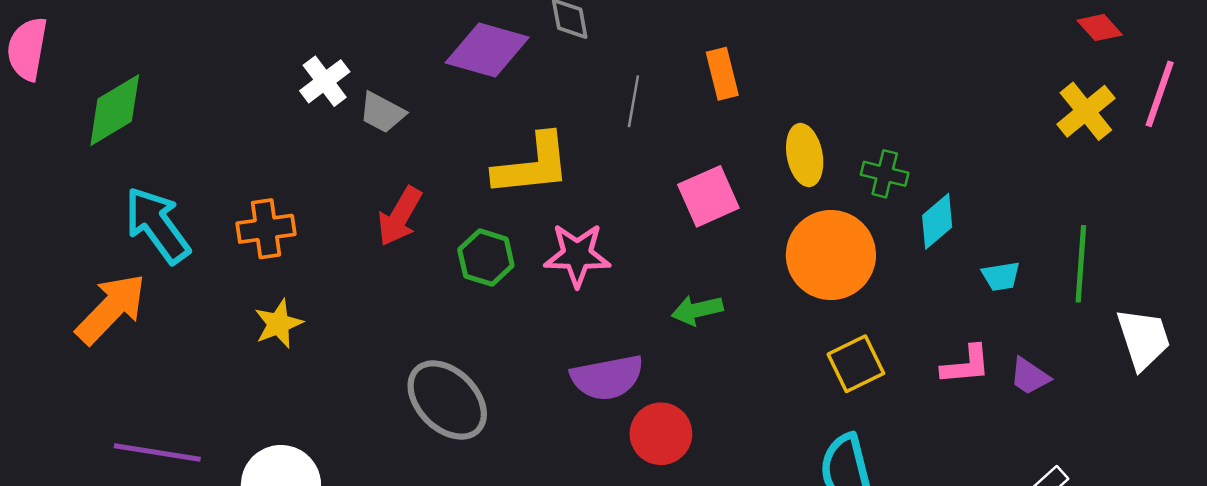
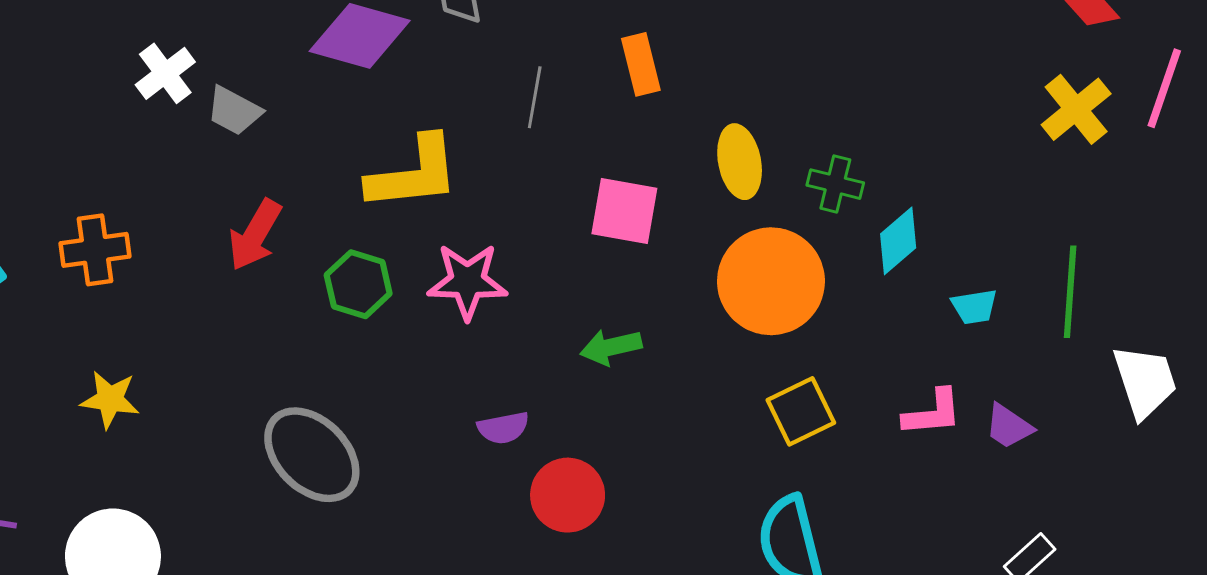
pink square: (708, 196) -> (624, 211), turned 34
yellow star: (278, 324) -> (110, 399), moved, turned 30
purple semicircle: (607, 378) -> (503, 428), size x0.6

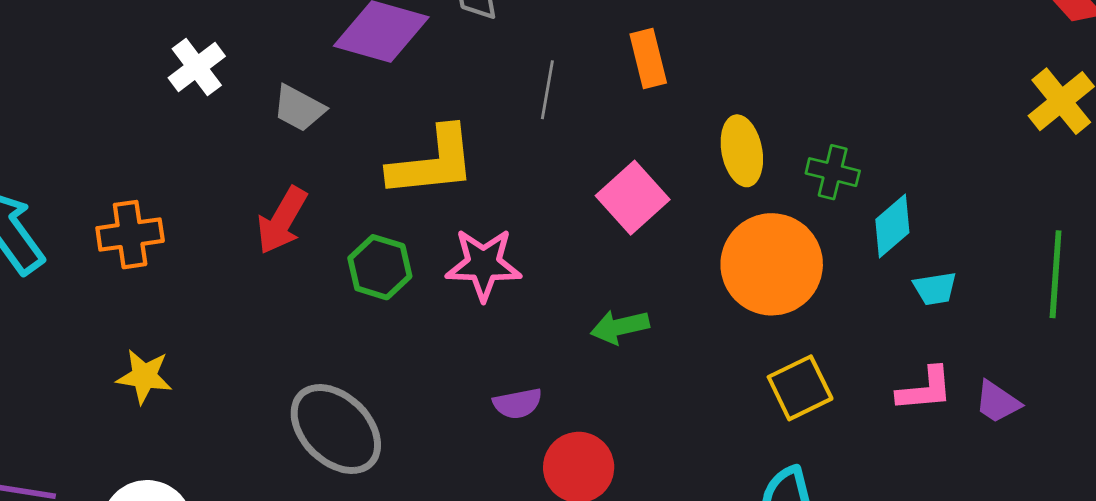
gray trapezoid: (234, 111) -> (299, 108), moved
pink square: (624, 211) -> (633, 198), turned 38
cyan trapezoid: (974, 307) -> (935, 288), moved

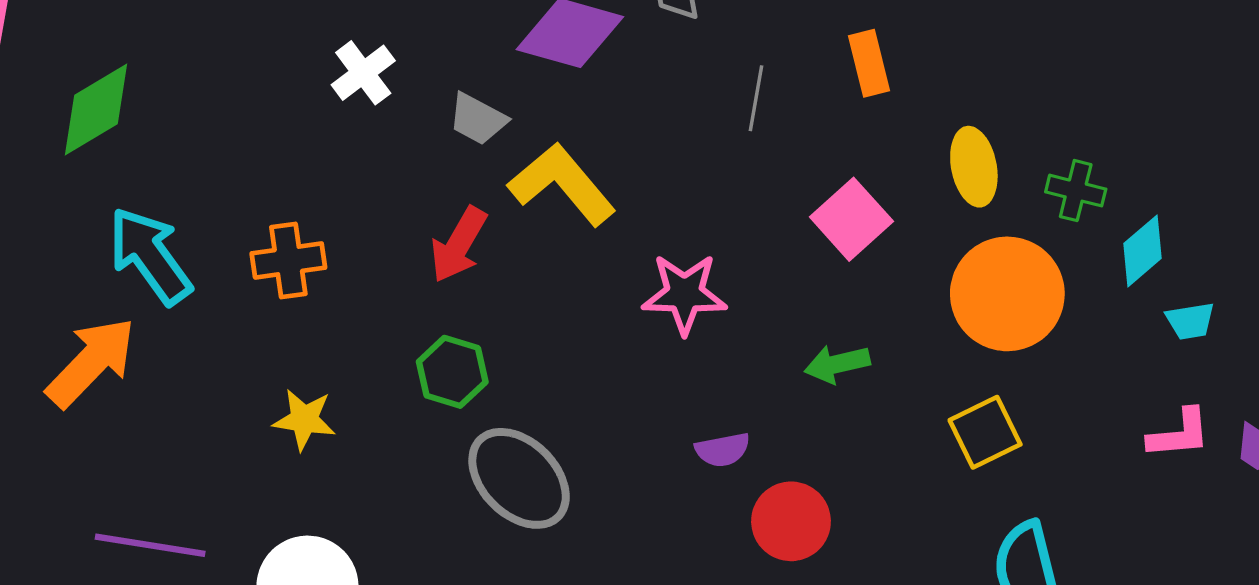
yellow L-shape: (432, 162) -> (562, 184), moved, turned -124
green hexagon: (380, 267) -> (452, 372), moved
yellow square: (800, 388) -> (985, 432), moved

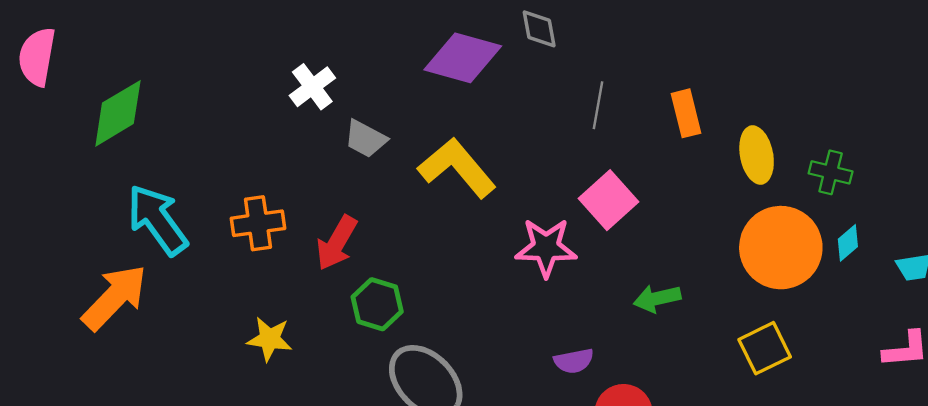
orange rectangle: (869, 63) -> (686, 113), moved
gray trapezoid: (478, 119) -> (366, 139), moved
pink square: (851, 219) -> (608, 200), moved
red arrow: (459, 245) -> (337, 243), moved
cyan diamond: (1142, 251) -> (848, 243), moved, size x0.7

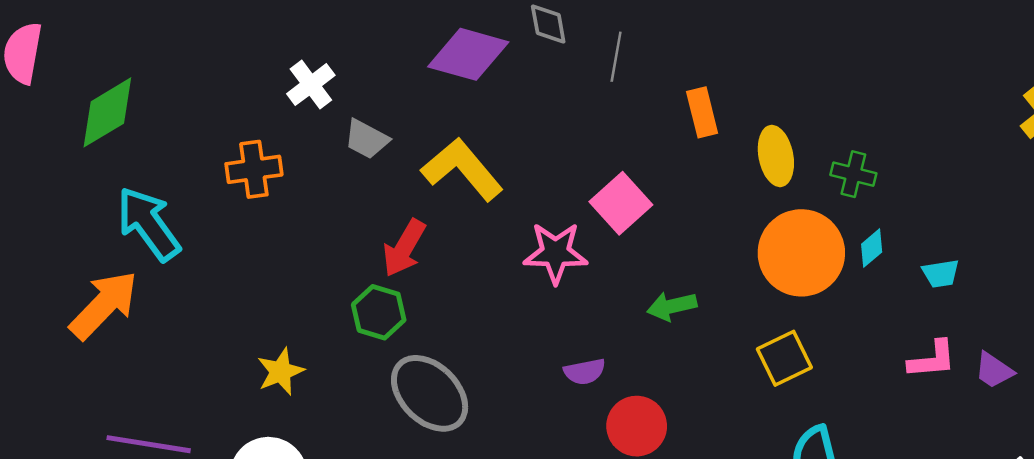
gray line: (598, 105) -> (616, 57), moved
orange cross: (258, 223) -> (254, 169), moved
red arrow: (337, 243) -> (404, 248), moved
yellow star: (270, 339) -> (281, 372), moved, turned -30

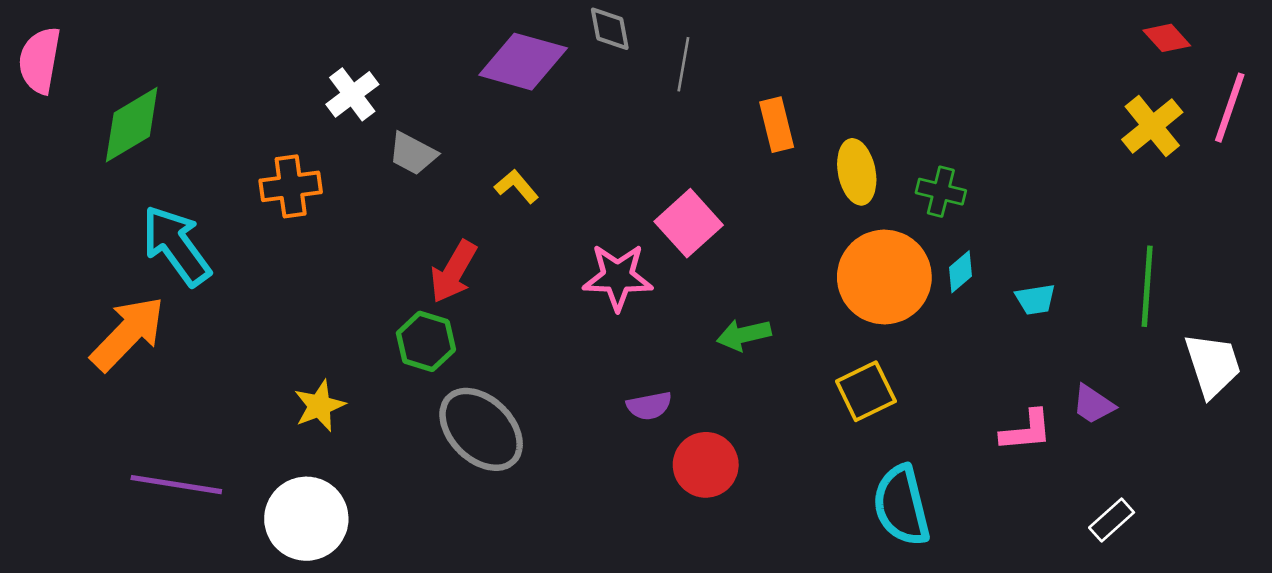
yellow L-shape: (462, 169) -> (517, 186), size x0.5
pink L-shape: (932, 359) -> (1026, 431), moved

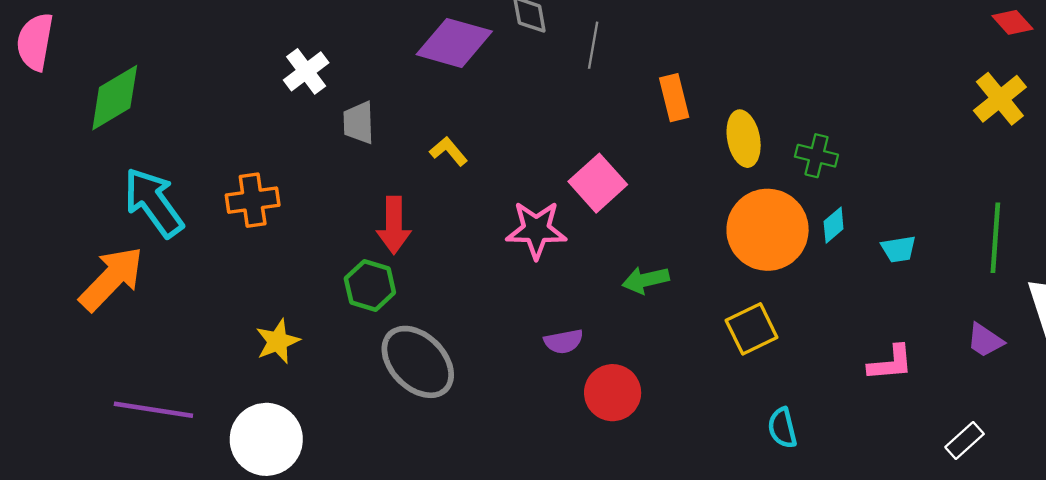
gray trapezoid: (413, 154) -> (359, 123), turned 60
orange cross: (291, 186) -> (253, 200), moved
red arrow: (453, 272) -> (394, 225), turned -30
purple trapezoid: (1093, 404) -> (985, 340), moved
cyan semicircle: (901, 506) -> (782, 428), size x0.6

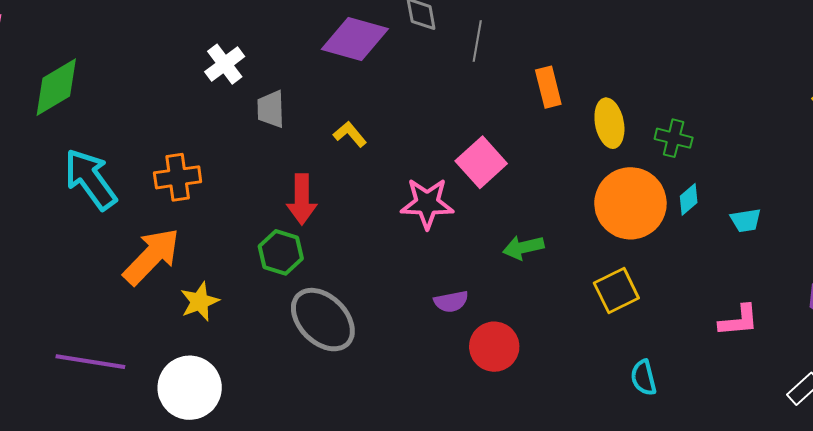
orange arrow: (111, 279) -> (152, 256), moved

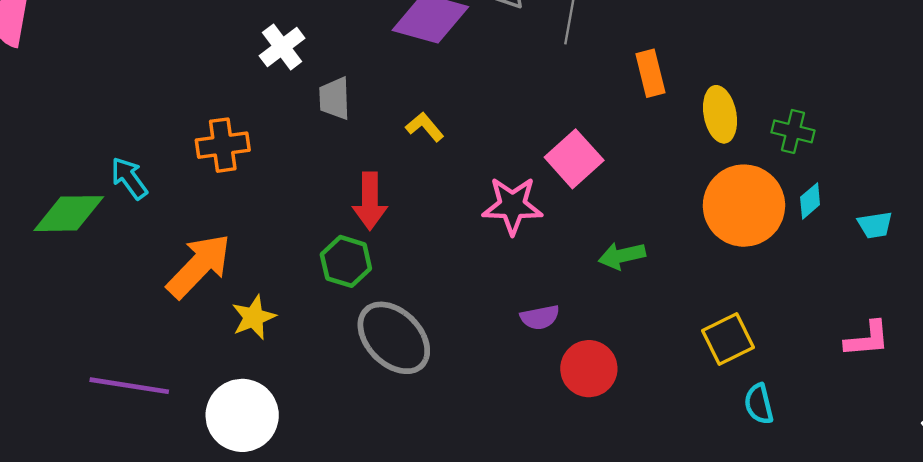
green diamond: (56, 87) -> (69, 214), moved, turned 30
orange cross: (178, 177) -> (223, 145), moved
cyan arrow: (90, 179) -> (129, 178), size x0.6
yellow square: (616, 290) -> (728, 339), moved

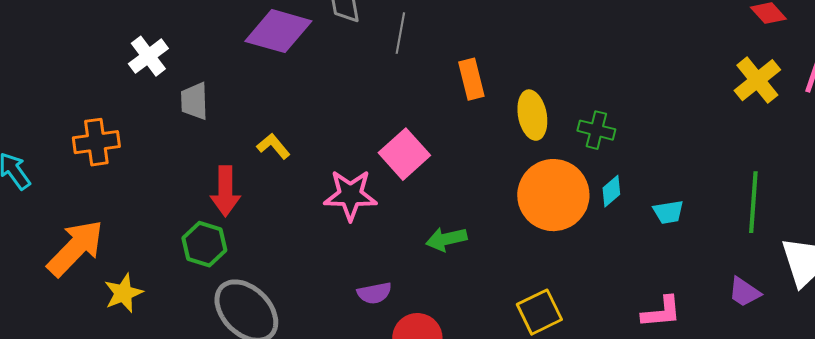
yellow L-shape: (425, 127) -> (273, 146), moved

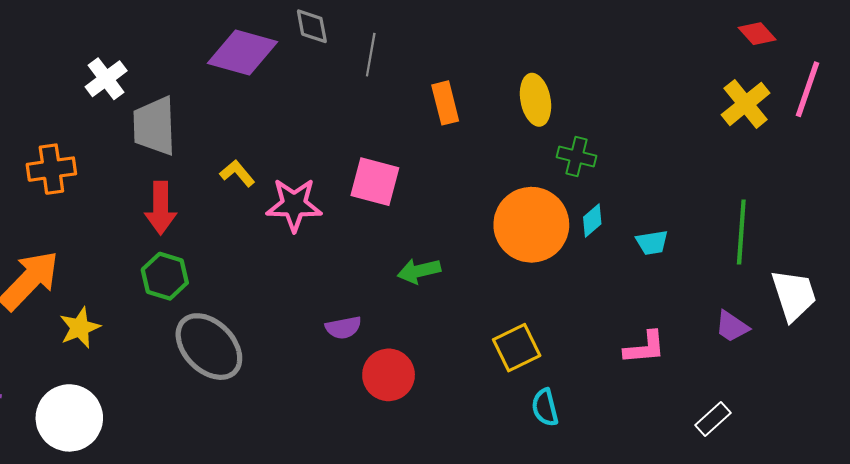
gray trapezoid: (194, 101) -> (154, 126), size x1.5
yellow ellipse: (532, 115) -> (536, 100), moved
pink square: (404, 154) -> (375, 182), turned -33
red arrow: (225, 191) -> (161, 208), moved
pink star: (350, 195) -> (294, 205), moved

